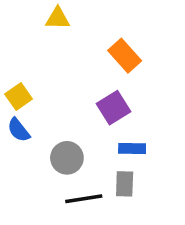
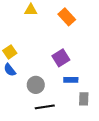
orange rectangle: (125, 56) -> (67, 17), moved
gray rectangle: (125, 184) -> (84, 99), moved

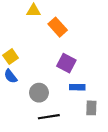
orange rectangle: (67, 17) -> (58, 27), moved
purple square: (61, 58) -> (66, 63), turned -30

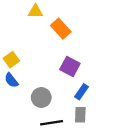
blue rectangle: (77, 87) -> (81, 92), turned -56
gray rectangle: (91, 108) -> (80, 115), moved

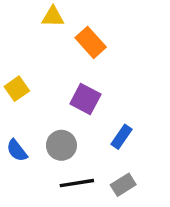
purple square: (70, 66) -> (85, 99), moved
blue semicircle: (11, 80) -> (17, 150), moved
gray rectangle: (80, 115) -> (123, 185), moved, turned 56

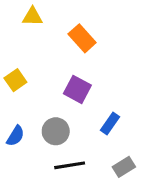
yellow triangle: (53, 17) -> (32, 17), moved
blue semicircle: (17, 150) -> (15, 136), turned -110
gray rectangle: (123, 185) -> (124, 167), moved

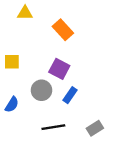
yellow square: (15, 80) -> (12, 62), turned 35
blue rectangle: (110, 124) -> (70, 95), moved
gray circle: (56, 131) -> (41, 90), moved

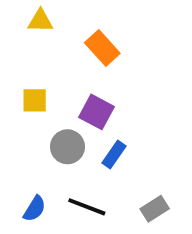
yellow square: (12, 62) -> (35, 100), moved
blue semicircle: (12, 105) -> (35, 209), moved
black line: (53, 127) -> (87, 207), turned 30

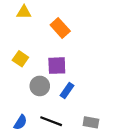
yellow square: (35, 100) -> (20, 59), turned 35
purple square: (97, 112) -> (57, 66), turned -30
gray rectangle: (155, 209) -> (91, 122), turned 42

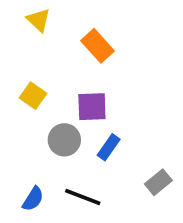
yellow triangle: (24, 12) -> (39, 20), turned 42
gray rectangle: (91, 122) -> (158, 182), moved, turned -49

